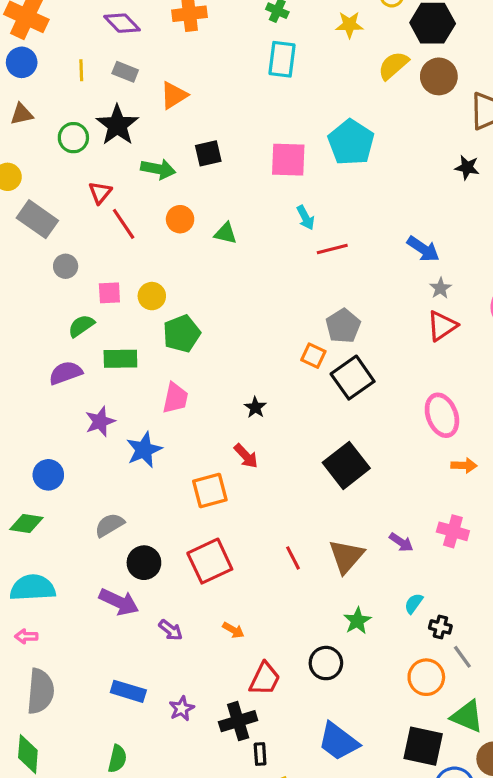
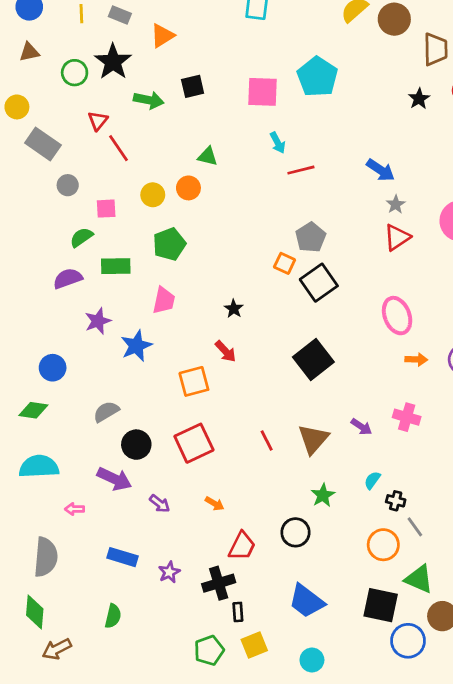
black star: (467, 167) -> (419, 99), turned 30
orange circle: (180, 219) -> (188, 188), moved
yellow circle: (152, 296) -> (153, 195), moved
pink arrow: (26, 636) -> (75, 509), moved

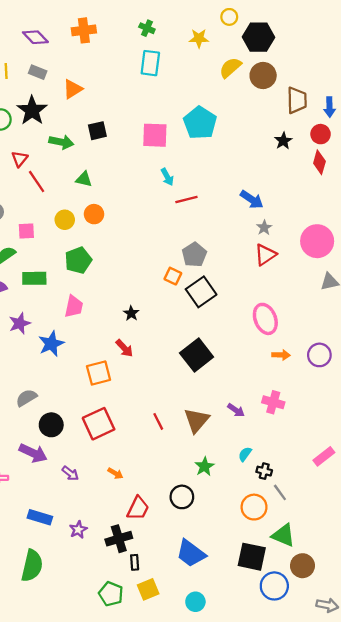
green triangle: (208, 156) -> (84, 179), moved
green semicircle: (113, 616) -> (32, 566), size x1.6
green pentagon: (209, 650) -> (111, 594), turned -30

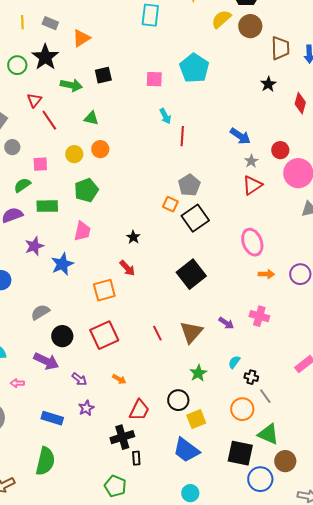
red circle: (321, 134) -> (280, 150), moved
pink square: (155, 135) -> (154, 79), size x0.7
red line: (186, 199) -> (182, 136), turned -72
purple star: (78, 530) -> (86, 408), moved
yellow square: (148, 589) -> (196, 419), moved

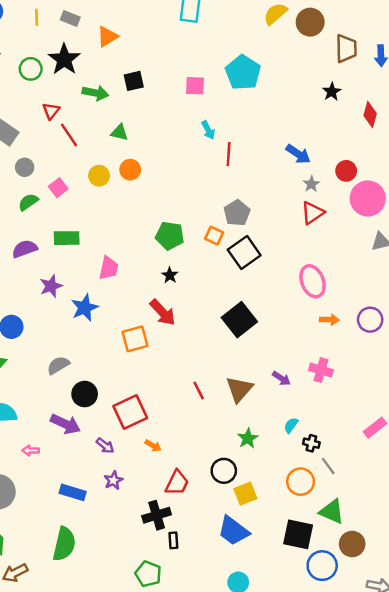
pink square: (40, 164) -> (58, 188), turned -35
green semicircle: (22, 185) -> (28, 202), moved
green pentagon: (86, 190) -> (170, 236), moved, turned 30
red arrow: (127, 268) -> (163, 312), size x1.4
red square: (104, 335) -> (130, 412), moved

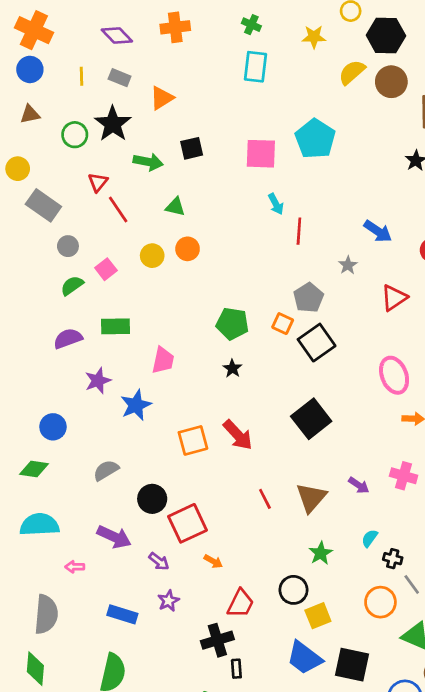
pink square: (195, 86) -> (261, 154), size x1.4
gray star: (311, 184) -> (348, 265), moved
red arrow: (163, 312) -> (238, 435), moved
black circle: (85, 394) -> (152, 499), moved
black square: (298, 534) -> (352, 665), moved

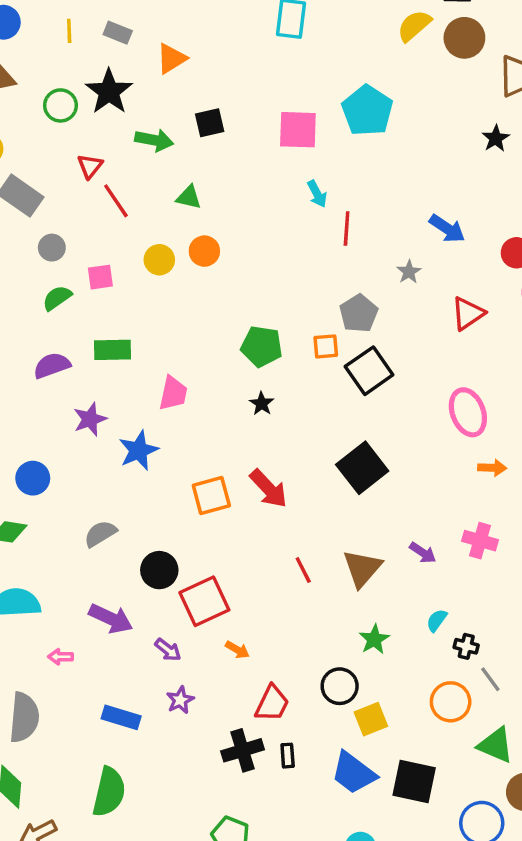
pink square: (106, 269) -> (100, 277), turned 30
orange square: (283, 324) -> (326, 346), turned -30
black rectangle: (236, 669) -> (288, 756), moved

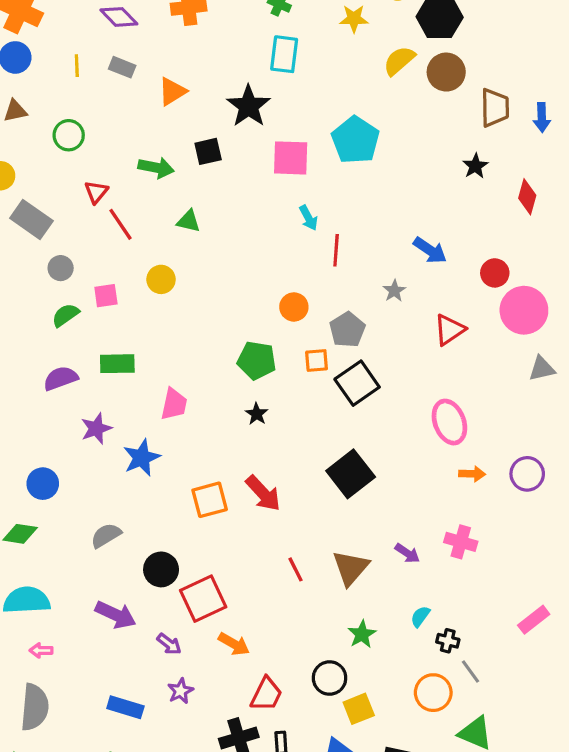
black star: (109, 92) -> (249, 106), moved
orange circle: (204, 251) -> (294, 307), moved
orange arrow: (237, 650) -> (234, 644), size x1.4
pink arrow: (60, 657) -> (41, 650), moved

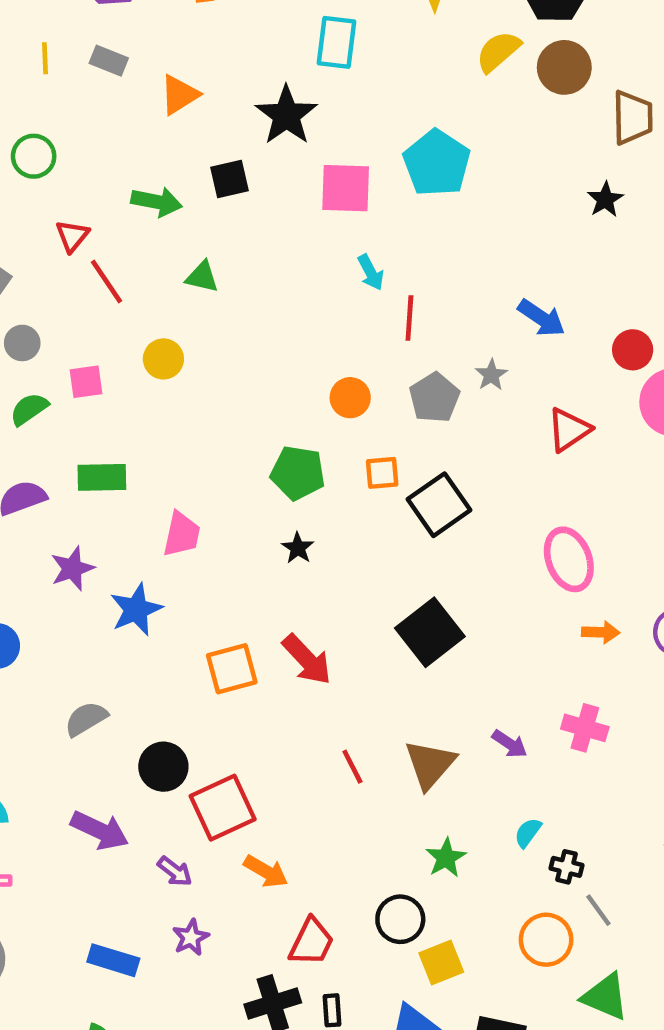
gray pentagon: (347, 330) -> (434, 398), moved

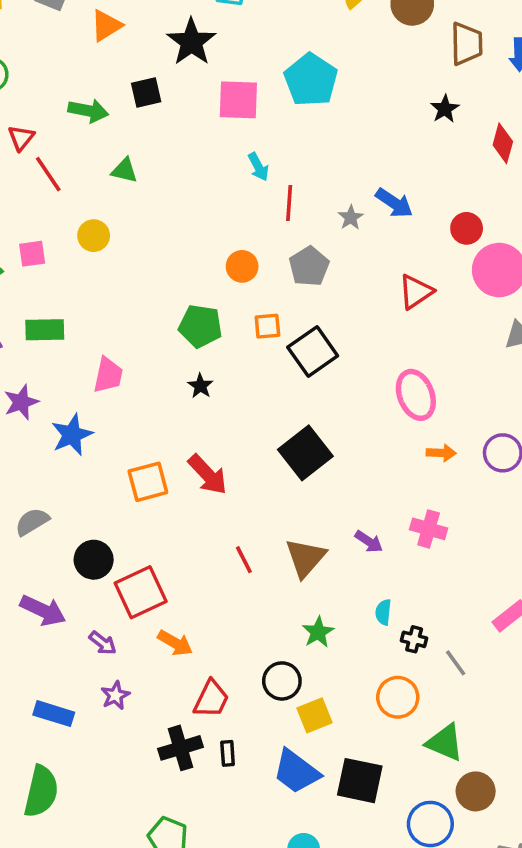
gray star: (491, 375) -> (351, 218), moved
cyan semicircle: (528, 833) -> (383, 612), turned -30
gray line: (598, 910) -> (456, 663), moved

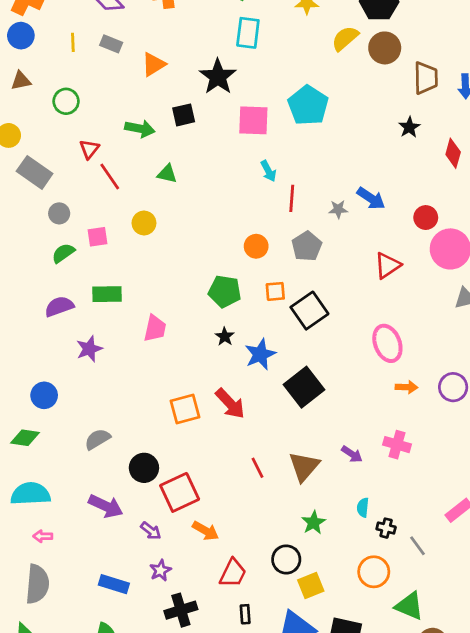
gray star: (351, 218) -> (338, 209), turned 30
blue star: (72, 435) -> (260, 354), moved
black cross: (181, 748) -> (181, 610), moved

